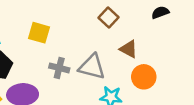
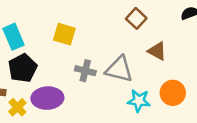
orange circle: (144, 77) -> (173, 93), moved

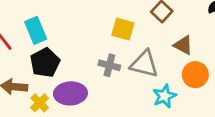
yellow square: (64, 34) -> (123, 29), moved
orange circle: (173, 93) -> (195, 75), moved
cyan star: (139, 101) -> (164, 96), turned -30

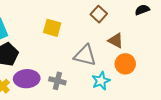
yellow square: (123, 29) -> (52, 28), moved
gray cross: (109, 65) -> (57, 81), moved

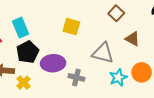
orange circle: (125, 64) -> (142, 72), moved
purple ellipse: (27, 79) -> (53, 63), moved

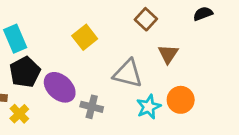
yellow square: (71, 27) -> (85, 37), turned 36
brown triangle: (132, 39) -> (168, 54), turned 35
purple ellipse: (53, 63) -> (60, 87), turned 45

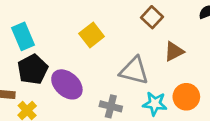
brown triangle: (168, 54) -> (174, 51), turned 30
gray cross: (92, 107) -> (111, 106), moved
cyan star: (149, 107) -> (155, 104), turned 30

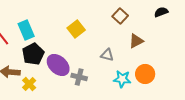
gray triangle: (134, 71) -> (107, 55), size x0.6
gray cross: (111, 106) -> (79, 77), moved

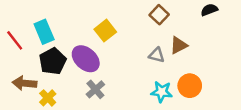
gray triangle: (107, 55) -> (157, 55), moved
purple ellipse: (58, 65) -> (86, 59), moved
gray cross: (79, 77) -> (95, 89), moved, turned 35

